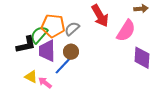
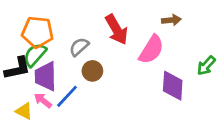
orange pentagon: (53, 26) -> (38, 32), moved
brown circle: (71, 52) -> (92, 71), moved
pink arrow: (45, 83) -> (43, 100), moved

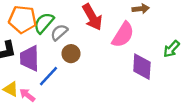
green semicircle: (35, 55) -> (44, 23), moved
pink arrow: (43, 100) -> (27, 95), moved

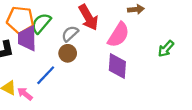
gray semicircle: (59, 32) -> (70, 34), moved
purple trapezoid: (30, 58) -> (27, 38), moved
purple diamond: (142, 67) -> (117, 66), moved

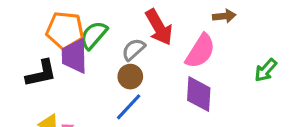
blue line: (46, 75) -> (129, 107), moved

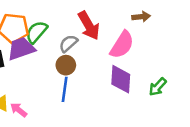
purple trapezoid: (75, 56) -> (21, 49), turned 72
green arrow: (266, 70) -> (158, 87), moved
blue line: (129, 107) -> (65, 89), turned -35

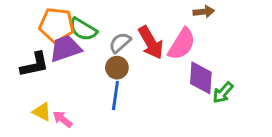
red arrow: (89, 26) -> (151, 43), moved
green semicircle: (36, 32) -> (83, 29), turned -100
purple diamond: (121, 79) -> (201, 78), moved

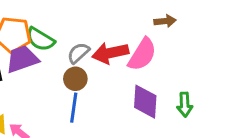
red arrow: (151, 43) -> (110, 53), turned 108
purple diamond: (201, 78) -> (145, 102), moved
green arrow: (223, 93) -> (185, 105), turned -45

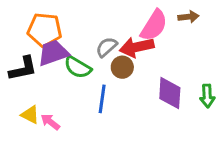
green semicircle: (40, 39) -> (78, 67), moved
pink semicircle: (142, 54) -> (154, 25), moved
brown circle: (75, 79) -> (122, 67), moved

